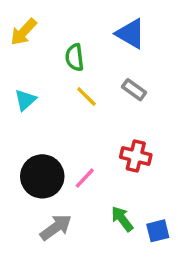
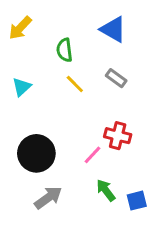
pink line: (85, 178) -> (92, 155), moved

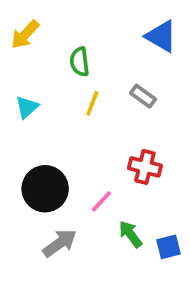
blue triangle: (113, 29) -> (161, 36), moved
yellow line: (75, 84) -> (92, 103), turned 66
pink line: (92, 155) -> (101, 201), moved

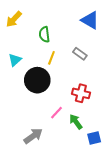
black circle: (45, 189) -> (37, 80), moved
green arrow: (130, 234) -> (76, 122), moved

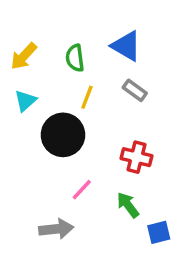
yellow arrow: (14, 19) -> (24, 56), moved
blue triangle: (90, 20) -> (126, 46), moved
pink line: (57, 113) -> (82, 190), moved
gray arrow: (33, 136) -> (56, 229), turned 30

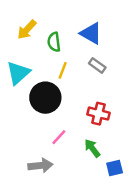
yellow arrow: (24, 56) -> (27, 30), moved
cyan triangle: (25, 101) -> (18, 73), size x1.5

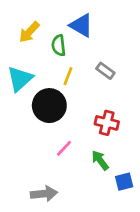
blue triangle: (91, 33) -> (81, 25), moved
gray arrow: (40, 166) -> (44, 194), moved

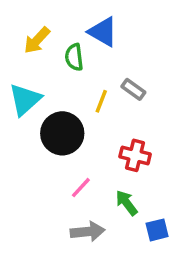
yellow line: (68, 76) -> (101, 101), moved
gray arrow: (44, 194) -> (88, 232), moved

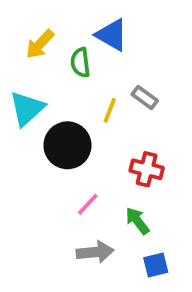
blue square: (157, 230) -> (156, 265), moved

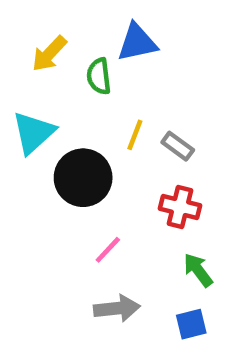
blue triangle: (112, 35) -> (137, 42), turned -42
gray rectangle: (145, 97) -> (178, 146), moved
green arrow: (137, 221) -> (198, 270), moved

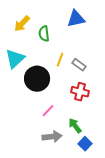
blue triangle: (137, 42) -> (76, 19), moved
green arrow: (198, 270) -> (75, 126), moved
blue square: (191, 324) -> (85, 144), turned -32

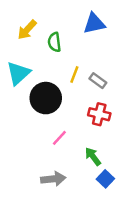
gray arrow: (52, 137) -> (53, 179), moved

